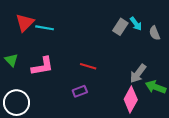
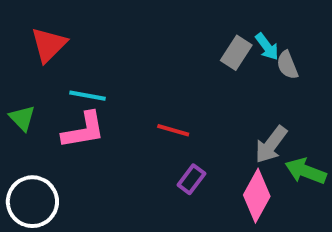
cyan line: (45, 28) -> (87, 96), moved
gray semicircle: (155, 33) -> (287, 65), moved
purple rectangle: (80, 91) -> (191, 179), moved, turned -32

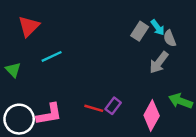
cyan line: (87, 96) -> (52, 56), turned -35
pink L-shape: (83, 130) -> (49, 114), moved
red line: (173, 130) -> (94, 108), moved
gray arrow: (271, 145) -> (159, 62), moved

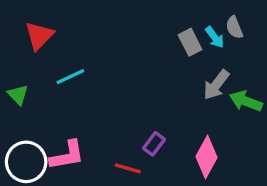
gray rectangle: (140, 31) -> (190, 42), turned -60
gray semicircle: (170, 38) -> (234, 27), moved
green arrow: (181, 101) -> (246, 101), moved
red line: (94, 108) -> (128, 168), moved

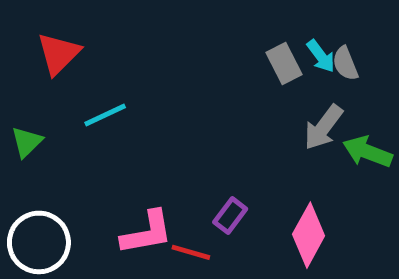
gray semicircle: (234, 27) -> (345, 64), moved
green triangle: (18, 95) -> (27, 142), turned 30
pink L-shape: (67, 155) -> (147, 233), moved

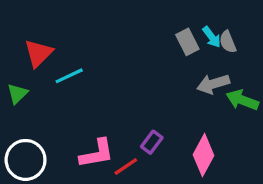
red triangle: (59, 54) -> (38, 53), moved
gray arrow: (323, 127) -> (213, 84), turned 36
red line: (191, 252) -> (126, 166), turned -50

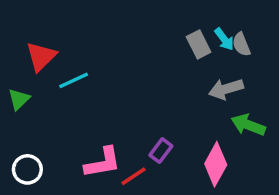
green arrow: (242, 100) -> (248, 125), moved
white circle: (26, 160) -> (27, 169), size x0.7

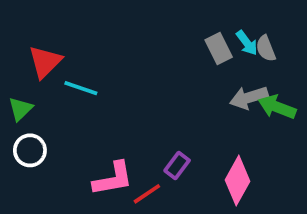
cyan line: (74, 80) -> (81, 88), turned 44
green arrow: (248, 125) -> (277, 107), moved
white circle: (27, 169) -> (30, 150), moved

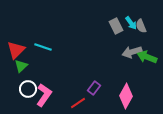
red triangle: (45, 62) -> (16, 50), moved
green triangle: (20, 109) -> (21, 66), moved
white circle: (30, 150) -> (28, 89), moved
pink L-shape: (113, 179) -> (44, 95), moved, turned -45

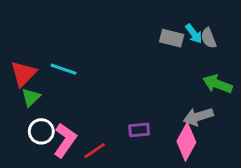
gray rectangle: (116, 26) -> (172, 38), turned -49
gray arrow: (132, 52) -> (198, 117), moved
purple rectangle: (94, 88) -> (139, 130), turned 48
red line: (78, 103) -> (95, 151), moved

